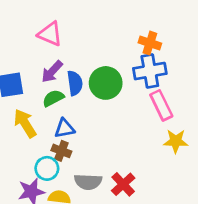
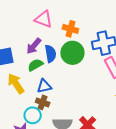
pink triangle: (50, 34) -> (44, 19), moved
orange cross: (150, 43) -> (70, 29), moved

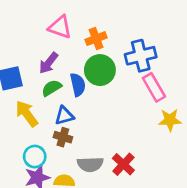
orange cross: (70, 29) -> (96, 39), turned -35
blue semicircle: (50, 54) -> (78, 85), moved
cyan circle: (33, 115) -> (35, 157), moved

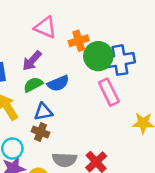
green circle: (100, 70) -> (98, 56), moved
blue semicircle: (78, 85) -> (58, 83), turned 75
pink rectangle: (154, 87) -> (109, 92), moved

